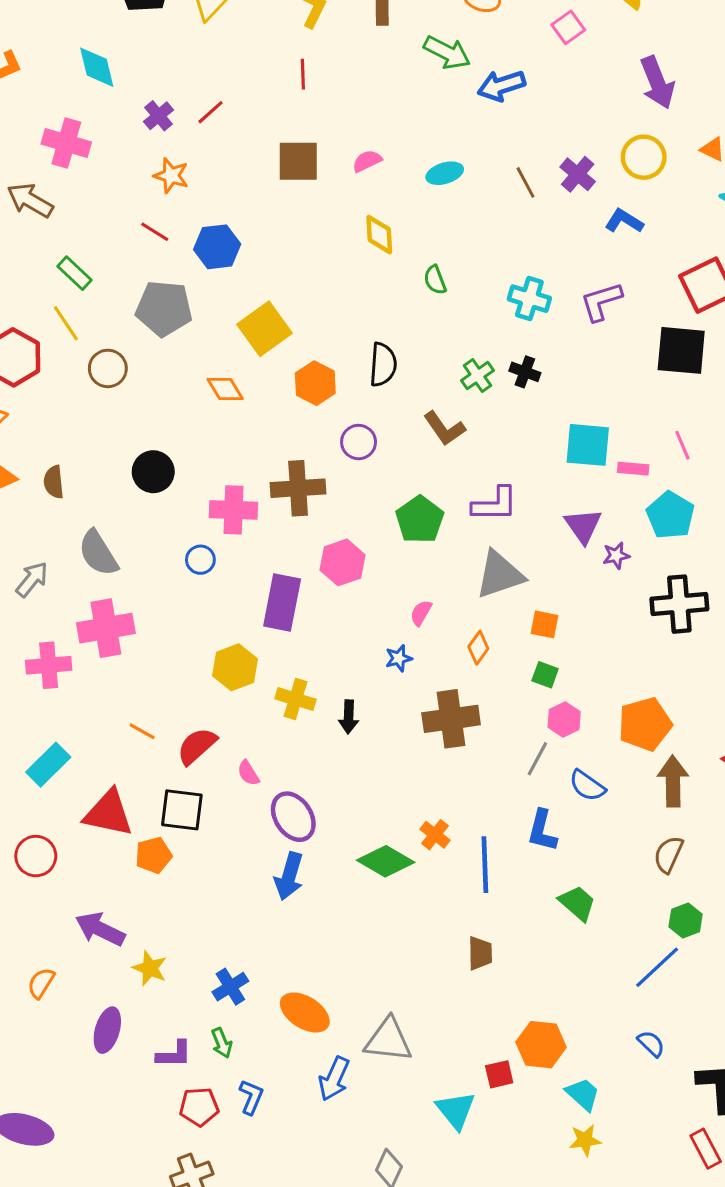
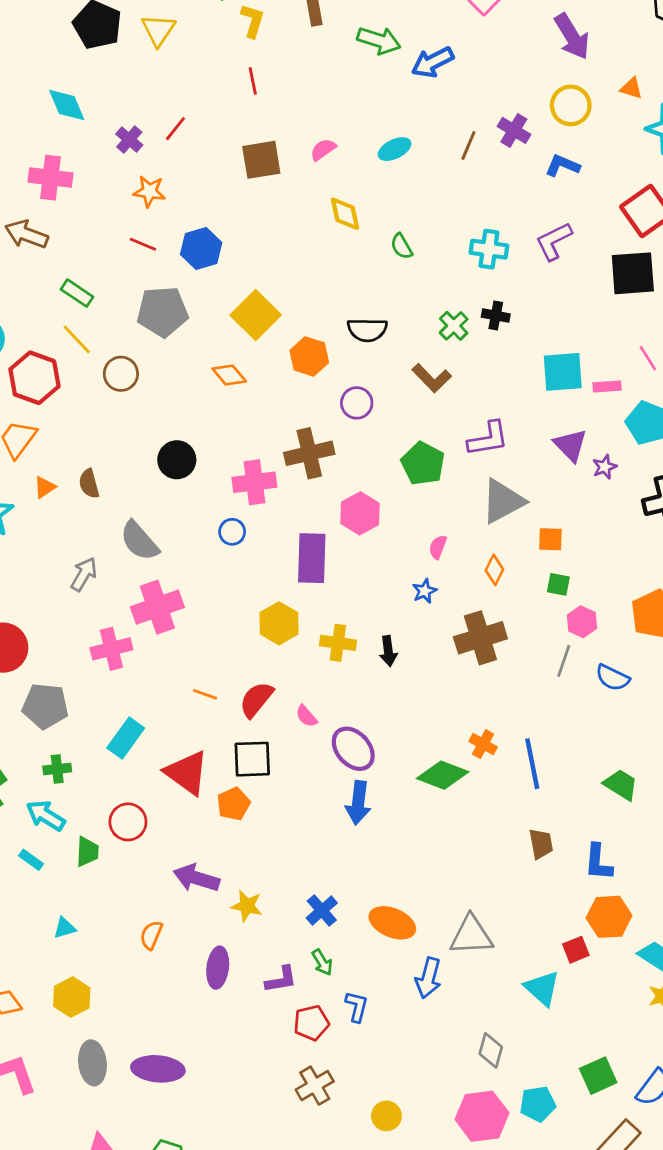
brown line: (525, 182) -> (468, 145), turned 60
black semicircle: (383, 365) -> (367, 330), turned 96
red triangle: (108, 813) -> (187, 773), turned 33
blue L-shape: (542, 831) -> (598, 862), moved

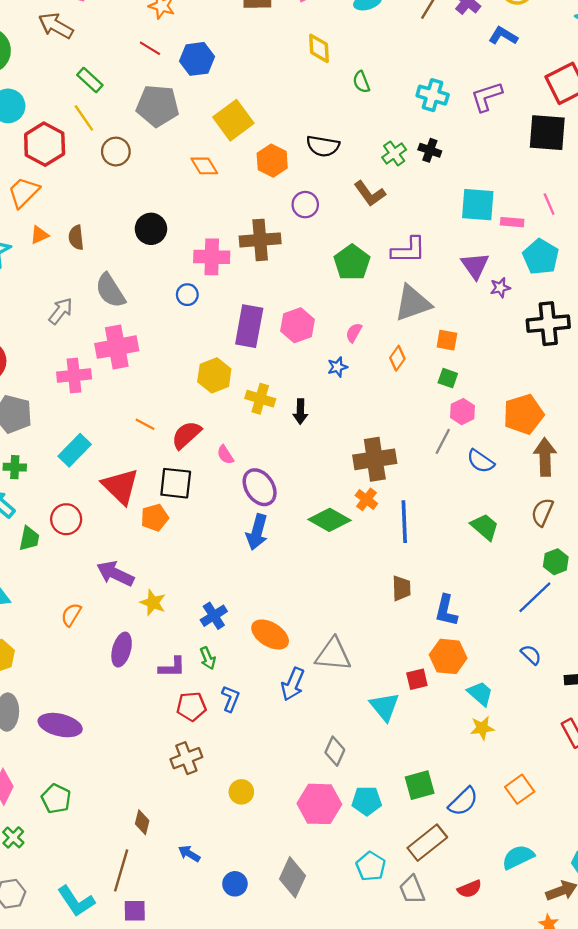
pink hexagon: (360, 513) -> (298, 325), moved
brown cross: (480, 638) -> (375, 459), moved
green trapezoid: (621, 785) -> (485, 527), moved

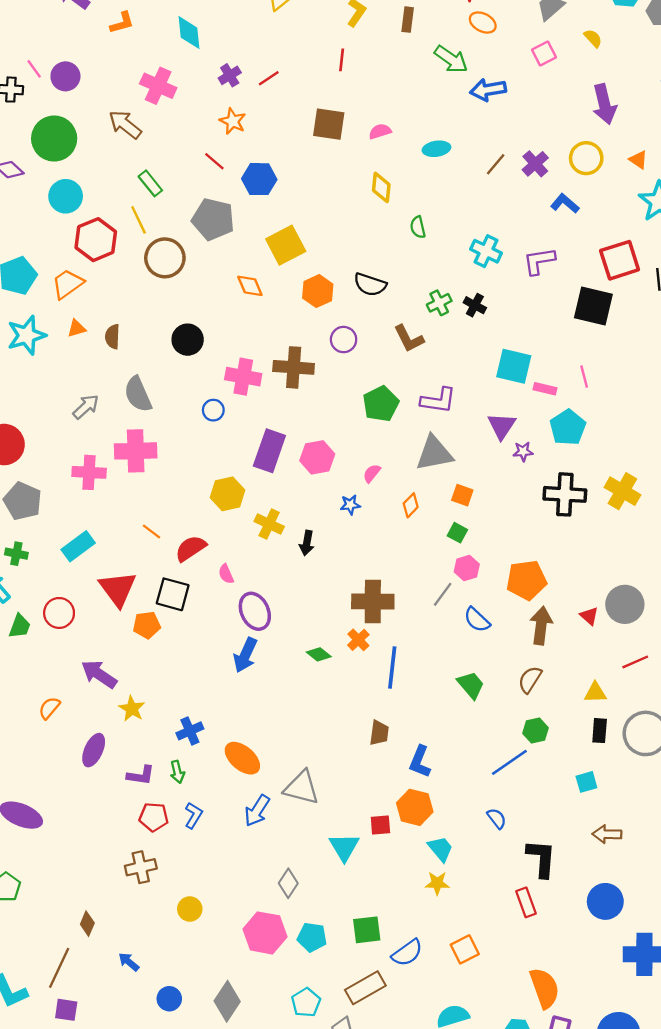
brown circle: (116, 152) -> (165, 258), size x1.4
green diamond: (330, 520) -> (319, 654), size x0.6

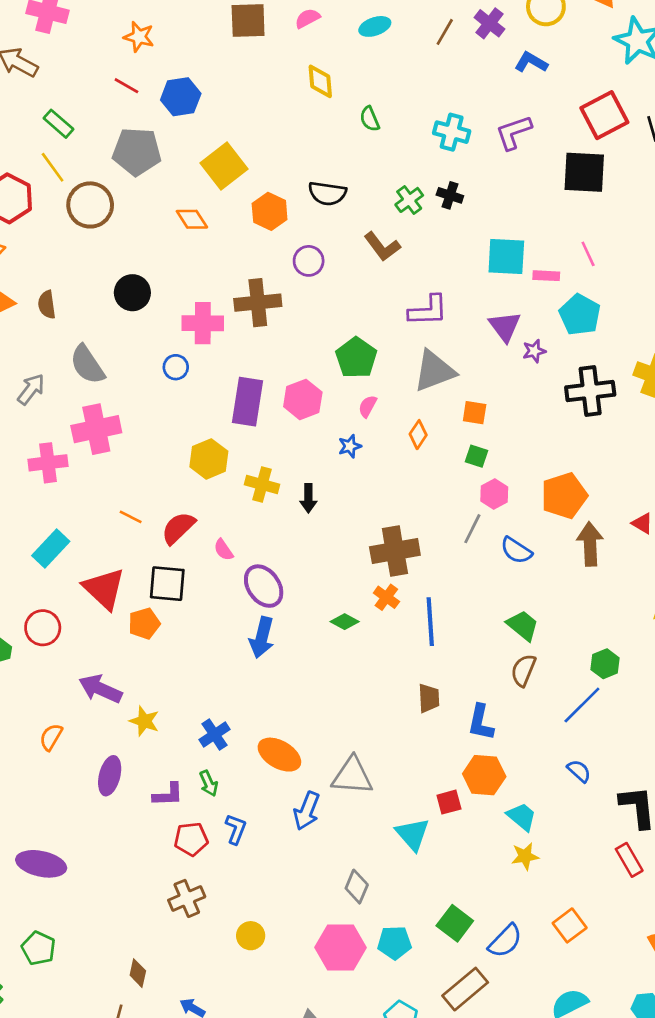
green pentagon: (381, 404) -> (356, 358), moved
brown semicircle: (530, 680) -> (523, 670), moved
green square: (367, 930) -> (455, 923), turned -36

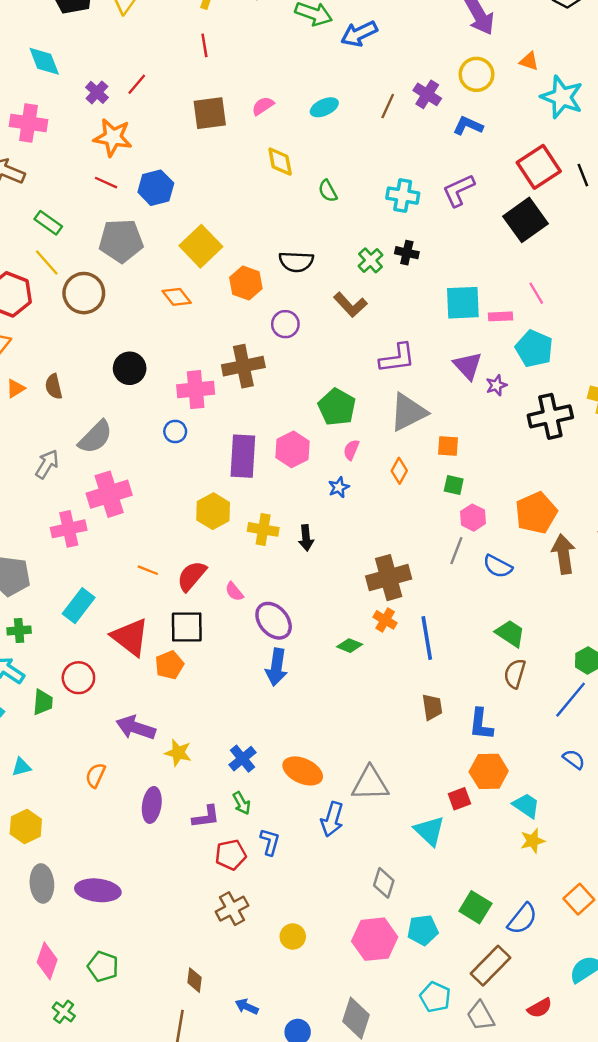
orange star: (139, 37) -> (113, 137), size x1.4
black square: (584, 172) -> (526, 220), turned -33
gray semicircle: (87, 365) -> (95, 437), turned -96

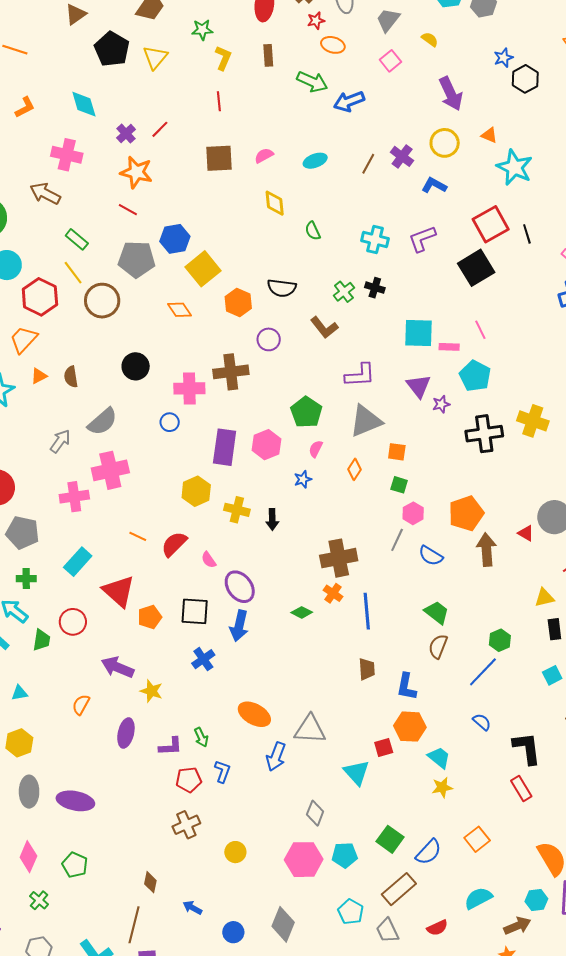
blue hexagon: (156, 188) -> (175, 239), moved
black square: (187, 627) -> (195, 611), moved
blue cross: (242, 759) -> (203, 659), moved

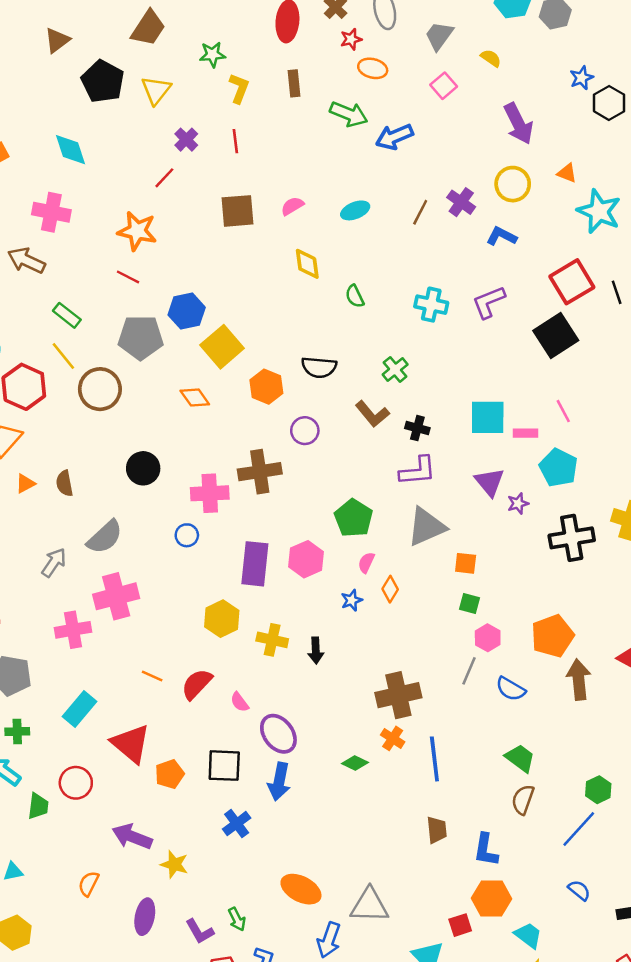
purple cross: (126, 134) -> (186, 140), moved
black cross: (375, 288) -> (417, 428), moved
orange diamond: (354, 469) -> (390, 589), moved
purple L-shape: (170, 746) -> (200, 931), turned 65

